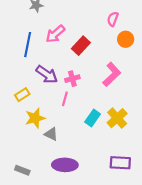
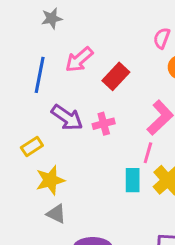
pink line: (65, 99) -> (148, 153), moved
cyan rectangle: (93, 118) -> (133, 180), turned -35
gray triangle: (51, 134) -> (56, 214), moved

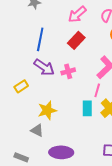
pink arrow: (79, 60) -> (77, 14), moved
blue line: (40, 75) -> (40, 39), moved
yellow star: (50, 180) -> (47, 110), moved

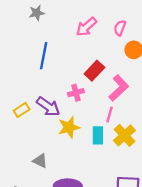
red rectangle: (76, 40) -> (94, 71), moved
purple arrow: (44, 67) -> (48, 107), moved
yellow star: (47, 110) -> (69, 127), moved

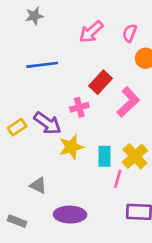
blue line: (44, 56) -> (42, 65), turned 72
pink line: (109, 115) -> (118, 179), moved

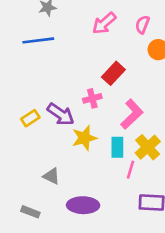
blue line: (42, 65) -> (38, 40), moved
pink L-shape: (128, 102) -> (132, 114), moved

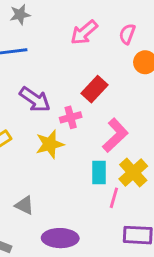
purple arrow: (61, 114) -> (35, 99), moved
yellow star: (84, 138) -> (50, 144), moved

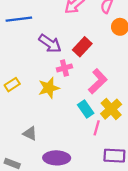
purple arrow: (35, 99) -> (50, 43), moved
cyan rectangle: (99, 172) -> (86, 109), turned -35

